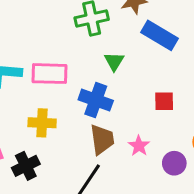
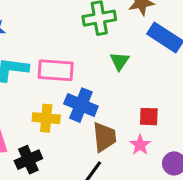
blue cross: (96, 100) -> (81, 105), moved
red square: (164, 101) -> (149, 117), moved

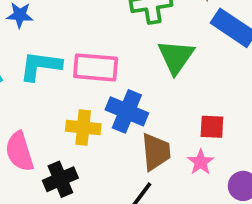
green triangle: (120, 61) -> (176, 57), size x1.5

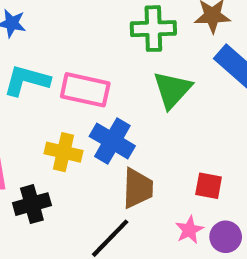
red square: (212, 127) -> (209, 186), moved
pink star: (201, 162) -> (189, 230), moved

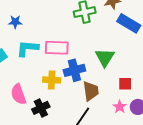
green triangle: (172, 90) -> (105, 57), moved
blue cross: (112, 141) -> (74, 70), turned -35

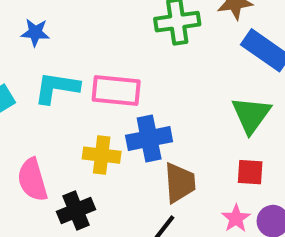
green triangle: (105, 57) -> (251, 115), moved

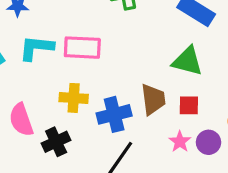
green triangle: (251, 115) -> (187, 61), turned -48
blue cross: (149, 139) -> (114, 114), moved
brown trapezoid: (180, 183) -> (153, 99), moved

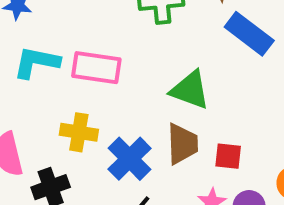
green triangle: (187, 61) -> (190, 90), moved
blue cross: (114, 114) -> (130, 159), turned -36

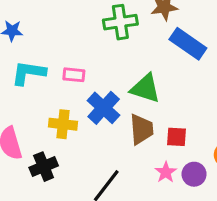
pink rectangle: (96, 68) -> (74, 75), size x0.6
blue cross: (130, 159) -> (104, 108), moved

